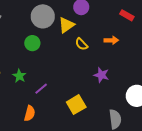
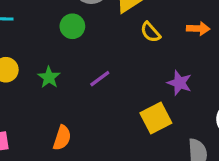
purple line: (41, 89) -> (100, 79), moved
yellow square: (76, 105) -> (156, 118), moved

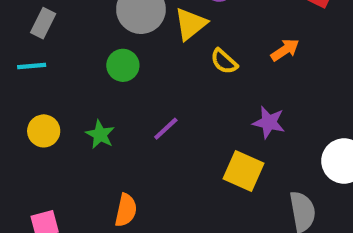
orange arrow: (198, 29) -> (285, 50), turned -30
yellow square: (156, 118) -> (244, 171), turned -32

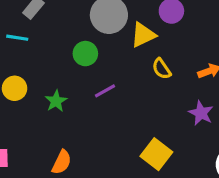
purple star: (269, 122) -> (201, 113), moved
purple line: (166, 129) -> (105, 91), moved

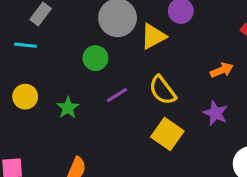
yellow semicircle: (162, 69) -> (162, 90), moved, size x1.4
yellow square: (156, 154) -> (167, 134), moved

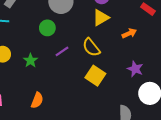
yellow triangle: (153, 36) -> (101, 18), moved
purple star: (215, 113) -> (135, 69), moved

